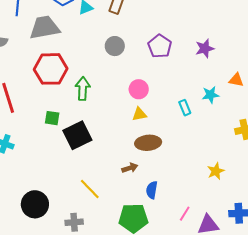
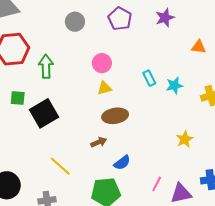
cyan star: (210, 95) -> (174, 85), moved
blue semicircle: (152, 190) -> (122, 163), turned -132

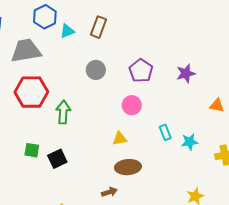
pink circle: (102, 63) -> (132, 105), moved
green square: (18, 98) -> (32, 150), moved
black square: (44, 113) -> (57, 159), size x0.7

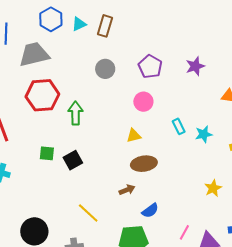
cyan triangle: (67, 31) -> (79, 24), moved

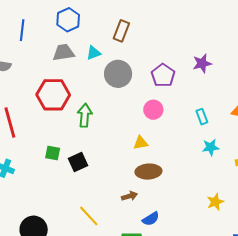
cyan triangle: (79, 24) -> (94, 53), moved
gray trapezoid: (34, 54) -> (64, 52), moved, size x0.7
purple star: (195, 66) -> (202, 63), moved
gray circle: (105, 69) -> (118, 74), size x1.4
cyan rectangle: (179, 126) -> (202, 117), moved

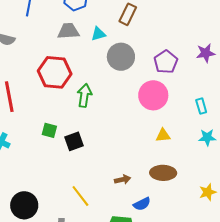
pink circle: (153, 110) -> (153, 95), size x1.5
yellow triangle: (141, 143) -> (163, 135), moved
brown ellipse: (148, 172) -> (163, 173), moved

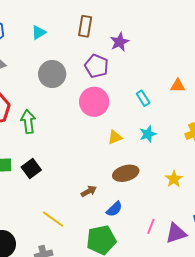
brown rectangle: (128, 14) -> (85, 26), moved
cyan triangle: (98, 34) -> (39, 32), moved
purple star: (206, 53) -> (120, 42), moved
cyan star: (207, 137) -> (148, 134), moved

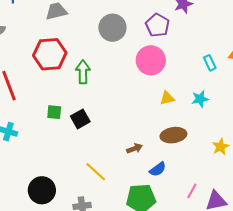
cyan rectangle: (143, 98) -> (210, 63), moved

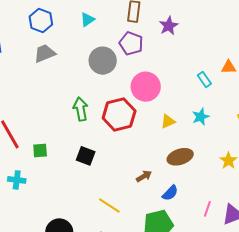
purple pentagon: (157, 25) -> (131, 43), moved
red hexagon: (50, 54) -> (119, 115), moved
green square: (54, 112) -> (40, 151), moved
black square: (80, 119) -> (86, 156), turned -30

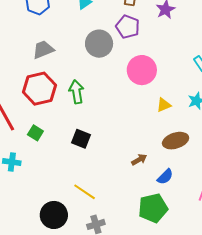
gray trapezoid: (45, 53) -> (43, 50), moved
red hexagon: (119, 115) -> (39, 89), moved
green square: (40, 151) -> (35, 133), turned 35
yellow line: (109, 206) -> (85, 192), moved

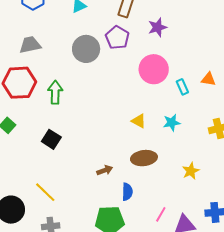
pink circle: (142, 70) -> (154, 69), moved
yellow triangle: (164, 105) -> (139, 121), turned 42
blue semicircle: (165, 177) -> (127, 192), turned -54

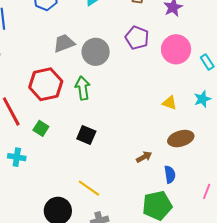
purple pentagon: (117, 38) -> (137, 38), moved
gray trapezoid: (30, 45) -> (64, 43), moved
gray circle: (86, 49) -> (96, 52), moved

